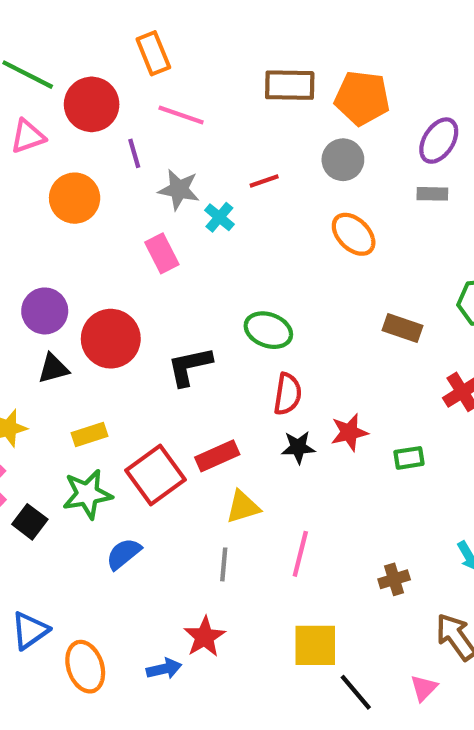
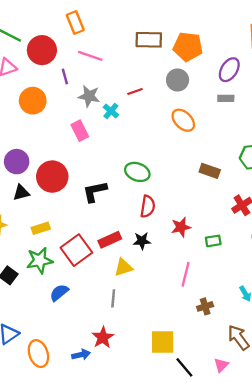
black star: (298, 447) -> (142, 241), moved
pink line: (300, 554) -> (186, 274), moved

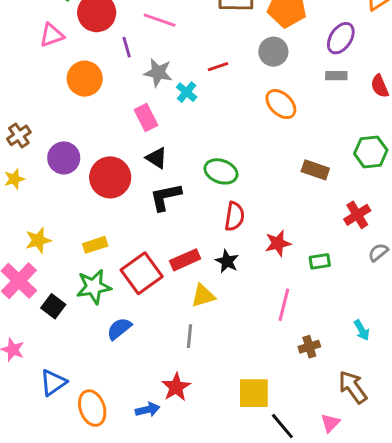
black triangle: (21, 193) -> (157, 158), moved, turned 48
black star: (142, 241) -> (227, 261), turned 30

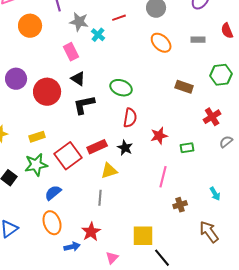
gray rectangle: (336, 76) -> (198, 40), moved
orange ellipse: (92, 408) -> (52, 223), moved
pink triangle: (330, 423) -> (112, 258), moved

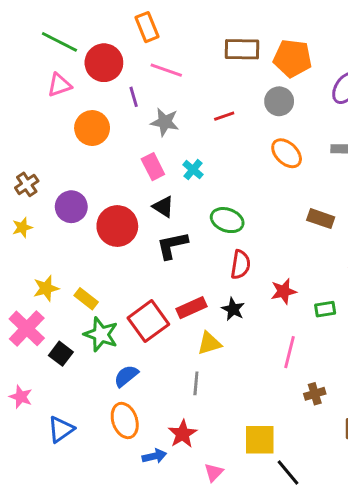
cyan cross: (98, 35) -> (193, 170), moved
yellow rectangle: (37, 137) -> (86, 299), moved, turned 56
green star: (36, 165) -> (101, 334), turned 30

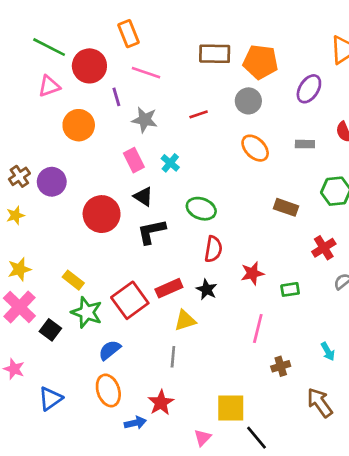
purple circle: (71, 207) -> (52, 182), moved
yellow star: (46, 288) -> (19, 269), moved
pink triangle: (214, 472) -> (203, 438), moved

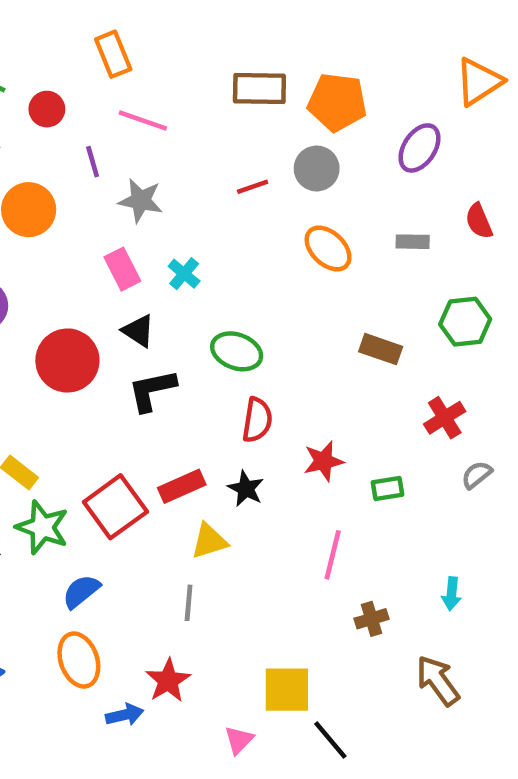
red circle: (89, 66) -> (47, 109), size x0.6
red line: (199, 114) -> (253, 187), moved
cyan arrow: (328, 351) -> (452, 594), turned 36

